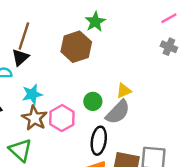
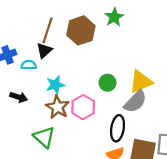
brown hexagon: (76, 47) -> (81, 30), moved
yellow triangle: (124, 91) -> (141, 82), size x1.6
green circle: (93, 101) -> (108, 83), moved

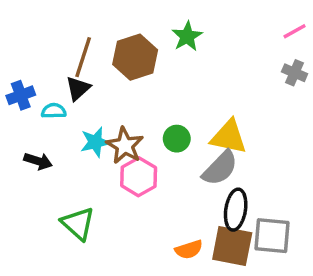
yellow triangle: (141, 82) -> (229, 137), turned 35
brown star: (58, 107) -> (125, 146), moved
black ellipse: (118, 128) -> (236, 210), moved

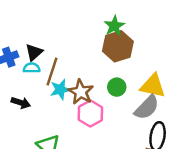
green star: (187, 36) -> (114, 26), moved
brown line: (83, 57) -> (52, 71), moved
brown hexagon: (135, 57) -> (118, 46), moved
black triangle: (78, 88) -> (34, 52), moved

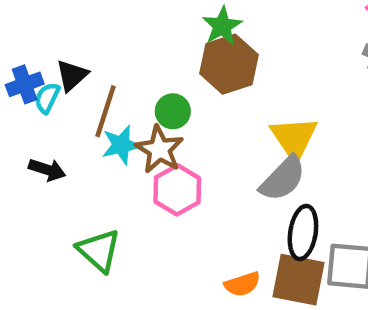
cyan semicircle: (32, 68) -> (47, 98), moved, turned -63
yellow triangle: (153, 86) -> (294, 138), turned 44
green circle: (117, 87) -> (173, 111), moved

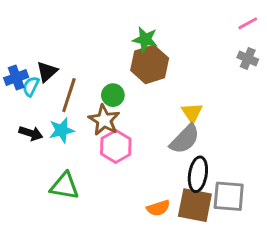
green star: (222, 26) -> (145, 39), turned -30
yellow triangle: (294, 138) -> (192, 113), size x0.7
cyan star: (121, 145) -> (62, 130), moved
green triangle: (99, 250) -> (65, 186), turned -32

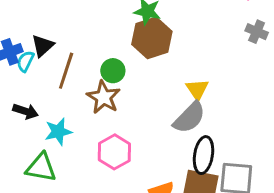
cyan star: (62, 130) -> (58, 132), moved
pink hexagon: (116, 146) -> (114, 152), moved
green triangle: (65, 186) -> (41, 168), moved

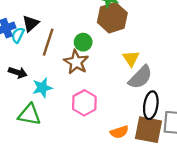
yellow triangle: (197, 89) -> (131, 58), moved

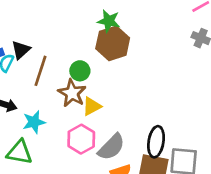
yellow triangle: (131, 58) -> (92, 106), moved, turned 36
gray semicircle: (140, 77) -> (111, 147), moved

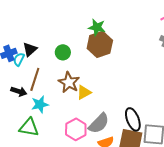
brown line: (41, 71) -> (35, 79), moved
green circle: (80, 71) -> (63, 52), moved
pink hexagon: (81, 139) -> (76, 129), moved
black ellipse: (156, 142) -> (133, 119), turned -30

